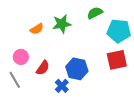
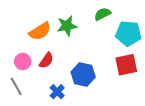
orange semicircle: (37, 29) -> (40, 31), size x1.5
red semicircle: (43, 68) -> (46, 60), moved
blue cross: (62, 86) -> (57, 92), moved

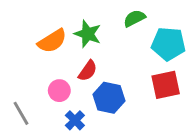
green star: (67, 26) -> (88, 34), turned 30
red semicircle: (46, 60) -> (88, 71), moved
pink circle: (23, 62) -> (59, 91), moved

